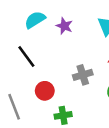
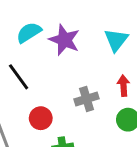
purple star: (64, 26) -> (64, 40), size x1.5

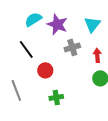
gray cross: (87, 99) -> (72, 47), moved
red circle: (41, 118) -> (45, 70), moved

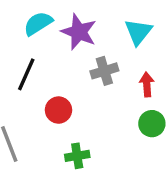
black line: (26, 49) -> (26, 74), turned 60

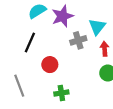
purple star: (79, 32) -> (62, 16), turned 30
cyan triangle: (138, 32) -> (97, 27), moved

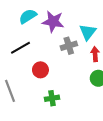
purple star: (62, 16) -> (53, 22), turned 30
black line: (30, 42) -> (20, 48), turned 36

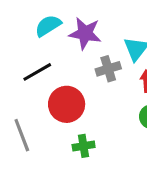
red circle: (40, 70) -> (67, 104), size x1.5

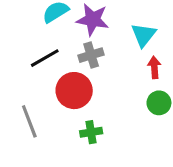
gray cross: (108, 69) -> (91, 55), moved

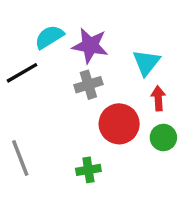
black line: (45, 58) -> (22, 73), moved
red circle: (74, 91) -> (119, 124), moved

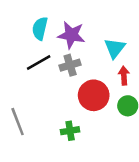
cyan semicircle: (49, 37) -> (40, 28), turned -45
black line: (22, 73) -> (39, 63), moved

